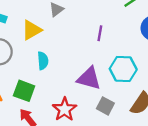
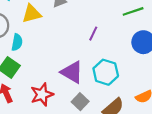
cyan semicircle: (43, 61) -> (17, 42), moved

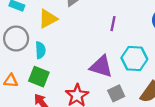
gray square: (80, 102) -> (116, 93), turned 35

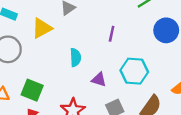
cyan semicircle: (40, 50) -> (75, 57), moved
purple triangle: (101, 67) -> (99, 80), size x0.6

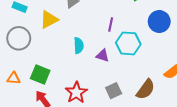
cyan hexagon: (134, 71) -> (128, 43), moved
purple triangle: (99, 80) -> (103, 55), moved

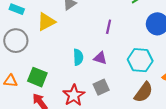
cyan hexagon: (128, 43) -> (140, 60), moved
cyan semicircle: (79, 46) -> (78, 57), moved
gray square: (114, 91) -> (101, 87), moved

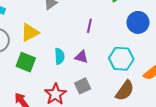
yellow triangle: (46, 22) -> (30, 32), moved
green square: (37, 77) -> (26, 62), moved

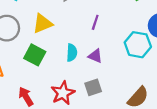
purple line: (89, 26) -> (95, 22), moved
cyan hexagon: (121, 59) -> (138, 45), moved

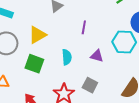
purple triangle: (95, 56) -> (97, 56), moved
gray square: (93, 87) -> (90, 85), turned -35

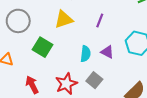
yellow triangle: (37, 35) -> (64, 19), moved
cyan semicircle: (67, 57) -> (86, 54), moved

